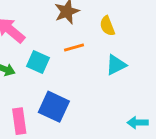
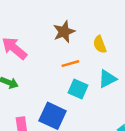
cyan square: (38, 62) -> (78, 89), moved

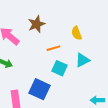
brown star: (64, 32) -> (36, 24), moved

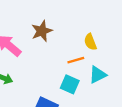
orange line: (53, 48) -> (76, 60), moved

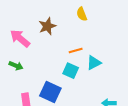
yellow semicircle: (90, 42) -> (82, 14), moved

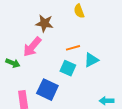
brown star: (47, 26) -> (44, 23), turned 30
pink arrow: (20, 38) -> (32, 47), moved, turned -90

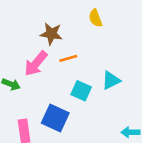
orange line: (73, 48) -> (68, 58), moved

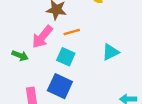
cyan square: (81, 91) -> (66, 57), moved

